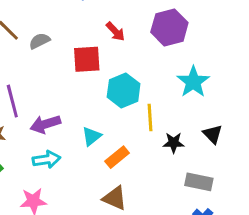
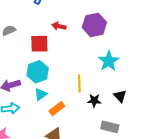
red arrow: (115, 31) -> (59, 26), turned 144
cyan hexagon: (124, 90) -> (38, 72), moved

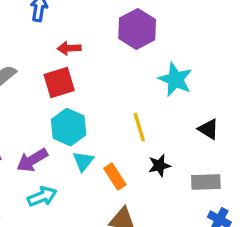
red arrow: (59, 26) -> (69, 48), moved
black star: (94, 101) -> (159, 165), moved
orange rectangle: (57, 109) -> (115, 177), turned -70

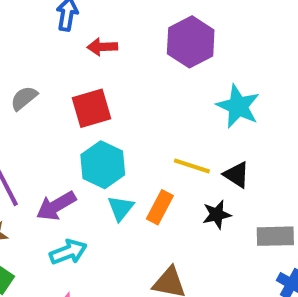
red arrow: (69, 48) -> (102, 47), moved
yellow line: (139, 127) -> (192, 166), turned -56
black triangle: (208, 129) -> (237, 175), moved
orange rectangle: (115, 177) -> (160, 207), moved, turned 60

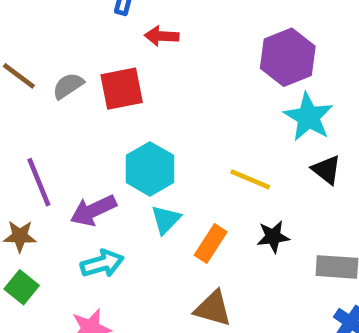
purple hexagon: (191, 42) -> (288, 57), moved
red square: (91, 108) -> (122, 89), moved
black triangle: (237, 175) -> (327, 170), moved
orange rectangle: (160, 207) -> (211, 243), moved

